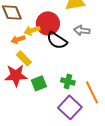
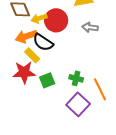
yellow arrow: (32, 30) -> (39, 18), moved
orange arrow: (18, 39) -> (26, 36), size x1.5
black semicircle: (57, 40) -> (43, 42), moved

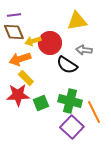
black semicircle: (43, 42) -> (67, 65), moved
green cross: (76, 78) -> (70, 101), size x1.6

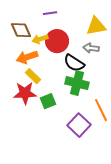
purple line: (14, 15) -> (50, 13), moved
yellow triangle: (77, 21) -> (96, 26), moved
green cross: (70, 101) -> (77, 83), moved

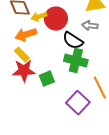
yellow rectangle: (33, 76) -> (22, 55), moved

